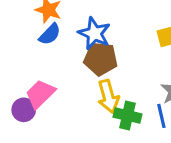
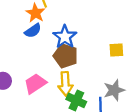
pink trapezoid: (40, 94) -> (35, 84), moved

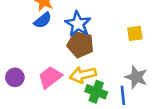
yellow arrow: (65, 84) -> (83, 75), turned 85
gray star: (114, 90) -> (136, 77), turned -30

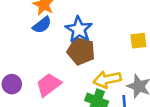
yellow arrow: (83, 75) -> (107, 79), moved

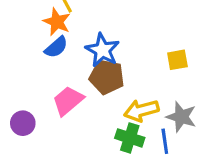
pink trapezoid: (49, 85) -> (68, 101), moved

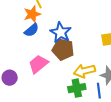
orange star: (57, 22) -> (32, 14), turned 30
green cross: (130, 138) -> (77, 88), turned -30

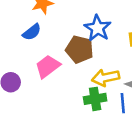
blue semicircle: (32, 30) -> (32, 32), moved
blue star: (61, 32) -> (98, 28), moved

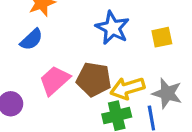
brown pentagon: (79, 49) -> (94, 79), moved

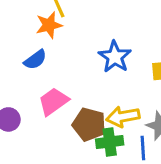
brown pentagon: (94, 79) -> (89, 124), moved

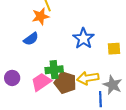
pink trapezoid: (53, 102) -> (41, 82), moved
green cross: (110, 142) -> (54, 70), moved

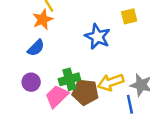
yellow square: (114, 49) -> (129, 16), moved
purple circle: (12, 78) -> (31, 82), moved

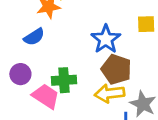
brown pentagon: (85, 92) -> (116, 69), moved
pink trapezoid: (57, 96) -> (46, 96), turned 65

